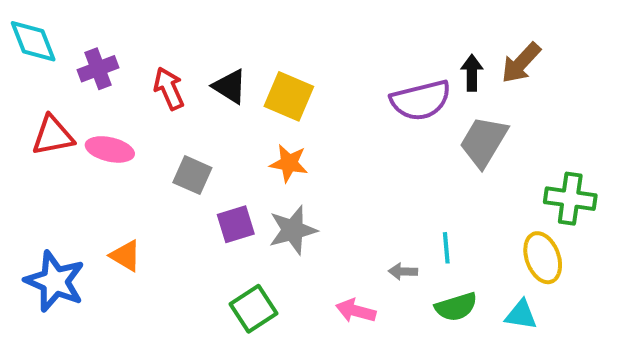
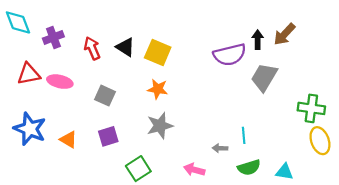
purple square: (236, 224) -> (108, 136), moved
yellow ellipse: (543, 258) -> (320, 141), moved
blue star: (55, 281) -> (30, 129), moved

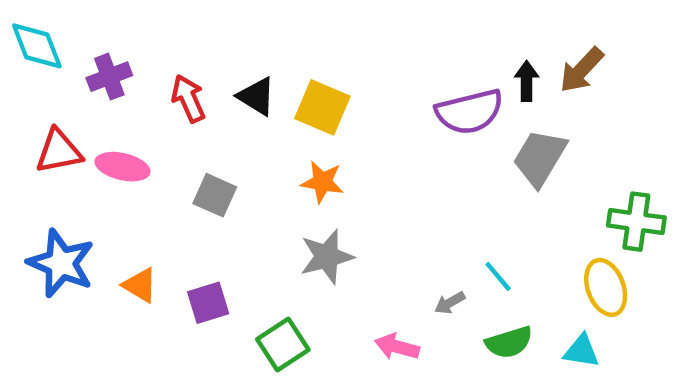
cyan line: (244, 135) -> (498, 276), turned -35
purple square: (108, 136) -> (208, 303), moved
yellow ellipse: (320, 141) -> (606, 287), moved
gray arrow: (220, 148) -> (450, 303), turned -32

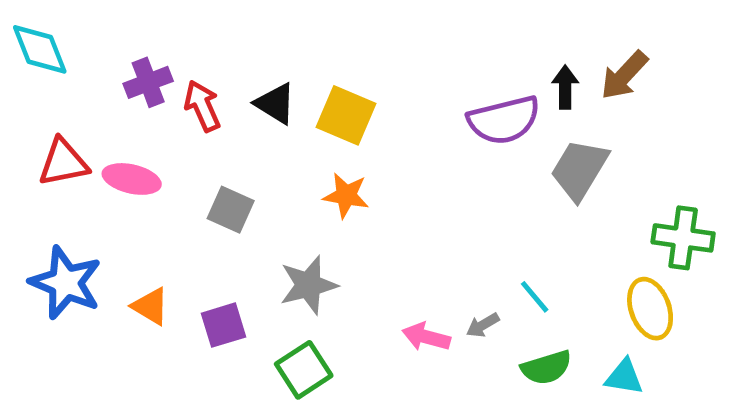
purple cross: (109, 77) -> (148, 82), moved
gray star: (327, 257) -> (308, 285), moved
pink arrow: (397, 347) -> (426, 337), moved

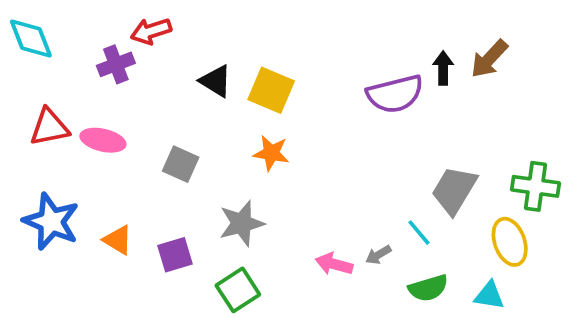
red arrow: (202, 106) -> (151, 31), moved, turned -84
gray trapezoid: (579, 170) -> (454, 190), moved

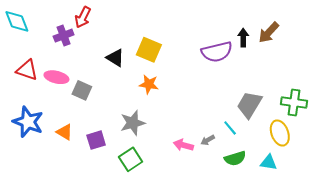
red arrow: (151, 31) -> (83, 17), turned -45
black triangle: (216, 81) -> (115, 58), moved
red triangle: (49, 127) -> (27, 70), turned 30
gray square: (181, 164) -> (82, 90), moved

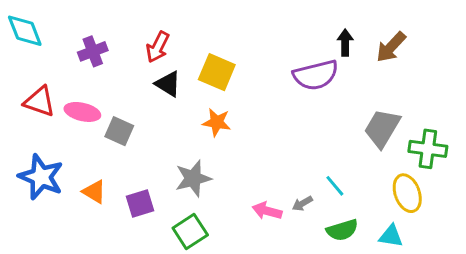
red arrow: (83, 17) -> (158, 47), moved
black arrow: (243, 38) -> (345, 43), moved
gray trapezoid: (249, 105) -> (382, 128), moved

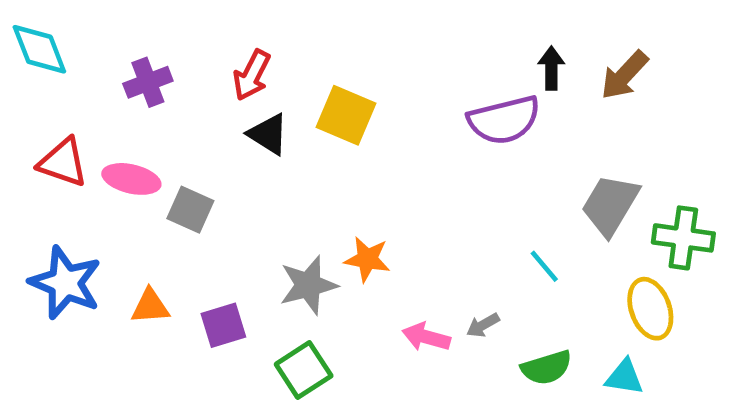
orange star: (217, 122) -> (367, 259), moved
cyan line: (335, 186) -> (544, 266), moved
orange triangle: (94, 192) -> (150, 306), turned -35

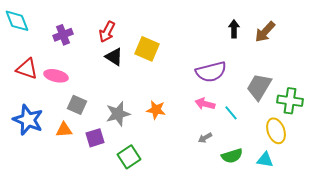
purple semicircle: (504, 120) -> (211, 72), moved
gray square: (190, 210) -> (77, 105), moved
gray star: (308, 285) -> (118, 114), moved
pink arrow: (426, 337) -> (205, 104), moved

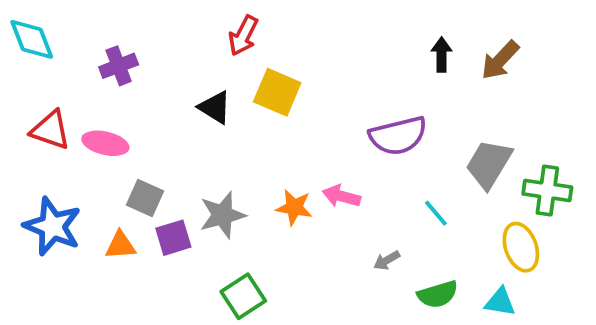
red arrow: (107, 32) -> (243, 36), moved
pink arrow: (205, 104) -> (341, 196), moved
purple square: (95, 138) -> (173, 238), moved

